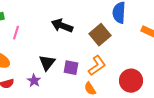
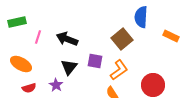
black arrow: (62, 26) -> (67, 39), moved
purple square: (71, 68) -> (95, 61), moved

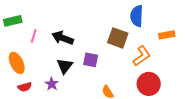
orange rectangle: (171, 36) -> (167, 35), turned -35
brown square: (122, 39) -> (118, 38), turned -30
orange ellipse: (21, 64) -> (17, 63), turned 35
orange L-shape: (119, 70) -> (142, 56), moved

